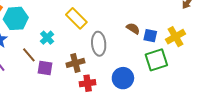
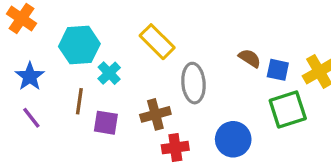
cyan hexagon: (16, 18) -> (79, 45), moved
brown line: (29, 55) -> (79, 101), turned 49

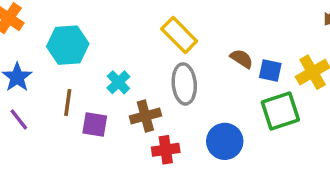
yellow rectangle: (157, 42) -> (179, 35), moved
cyan cross: (109, 73) -> (118, 82), moved

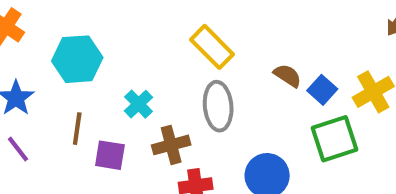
blue square: (270, 70) -> (322, 90), turned 30

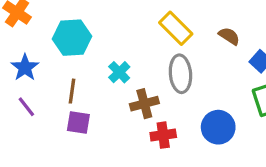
brown semicircle: (287, 76) -> (229, 36), moved
purple square: (110, 155) -> (78, 122), moved

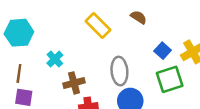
brown semicircle: (229, 36) -> (139, 17), moved
gray ellipse: (180, 74) -> (119, 71), moved

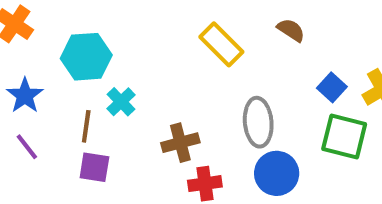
cyan cross: (55, 59) -> (121, 102), moved
green square: (170, 79) -> (344, 137), turned 32

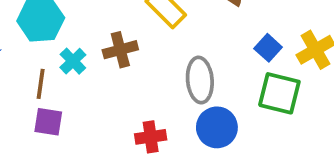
brown cross: (180, 143) -> (120, 50), moved

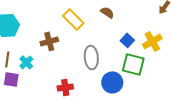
cyan cross: (73, 61) -> (26, 62), moved
blue circle: (217, 127) -> (112, 82), moved

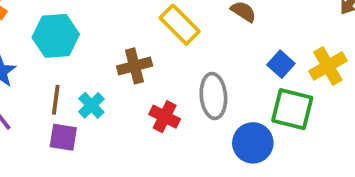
red cross: (65, 87) -> (165, 117), moved, turned 35

